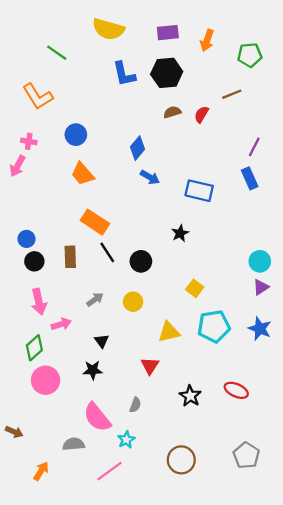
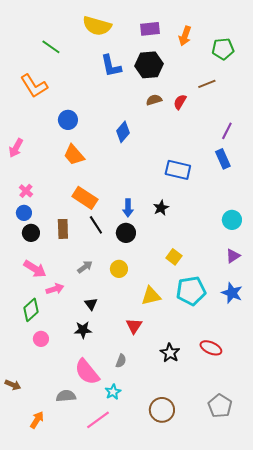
pink cross: (29, 141) -> (26, 191), moved, turned 32
blue arrow: (150, 177) -> (128, 208), moved, turned 60
cyan circle: (260, 261) -> (232, 220), moved
pink arrow: (39, 302) -> (35, 269), turned -45
pink circle: (46, 380) -> (41, 339), size x0.6

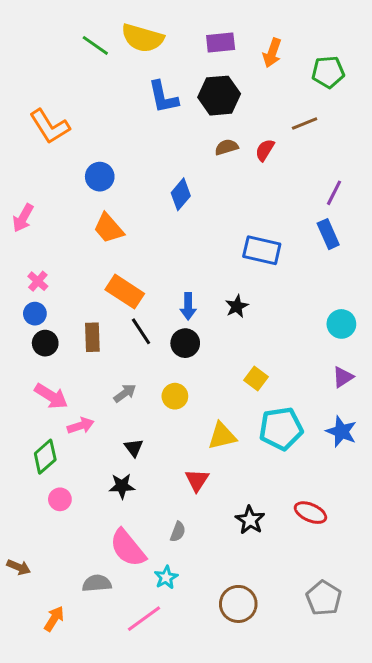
green line: (51, 47) -> (95, 45), moved

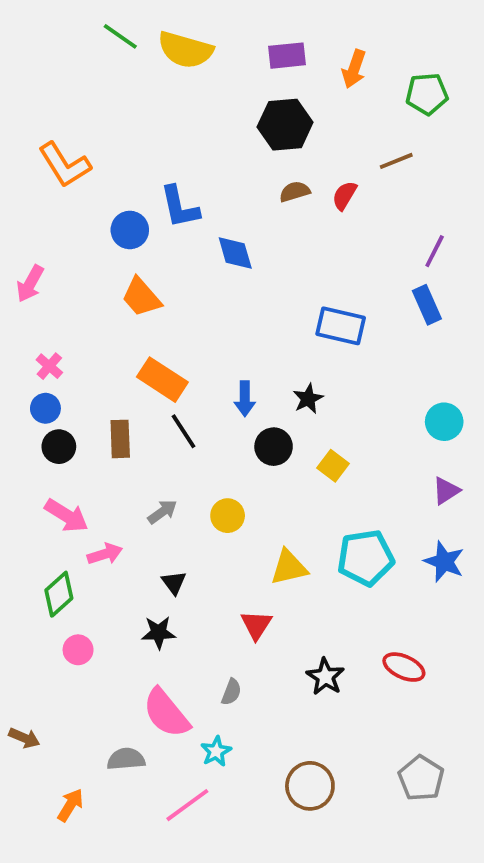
green line: (95, 45) -> (120, 36), moved
blue L-shape: (163, 97) -> (180, 207), moved
blue diamond: (181, 194) -> (235, 253), turned -56
black circle: (185, 343) -> (274, 447), moved
yellow square: (256, 378) -> (333, 466), moved

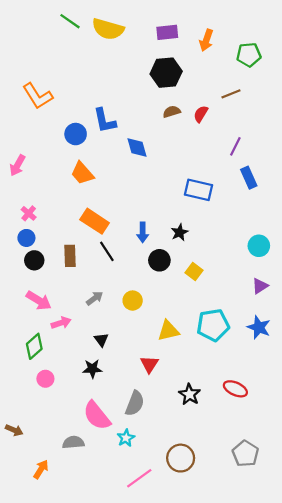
purple line: (435, 251) -> (235, 146), moved
gray semicircle: (231, 692) -> (135, 403), size x1.6
pink line: (187, 805) -> (139, 478), moved

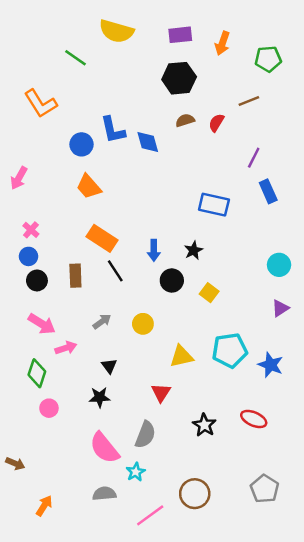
green line: (70, 21) -> (75, 58), moved
blue diamond: (137, 147) -> (148, 142), moved
blue star: (259, 327) -> (271, 365), moved
green diamond: (34, 346) -> (37, 373), turned -30
gray semicircle: (73, 442) -> (104, 494), moved

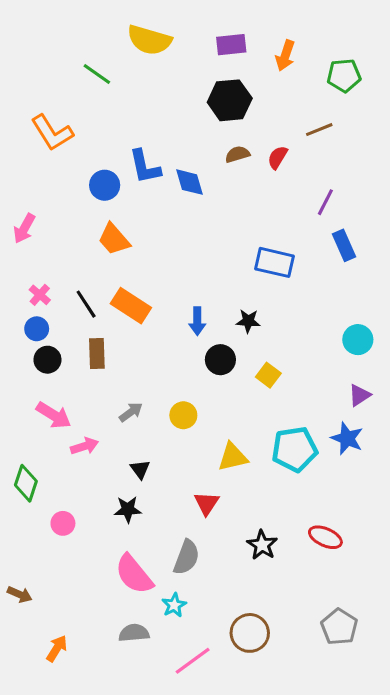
black star: (194, 250) -> (248, 321), turned 30
black line: (115, 271) -> (86, 304), moved
blue star: (271, 365) -> (347, 438), moved
green diamond: (37, 373) -> (26, 483), moved

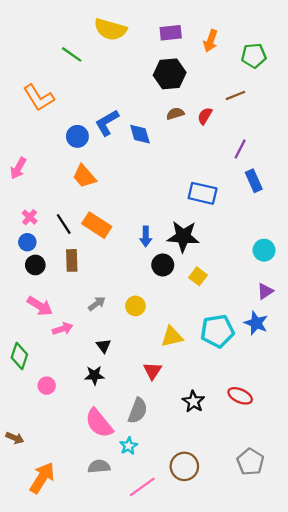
blue L-shape: (145, 167) -> (107, 123), turned 72
black star: (248, 321) -> (183, 237), size x1.8
orange arrow: (57, 648) -> (42, 478), size x1.6

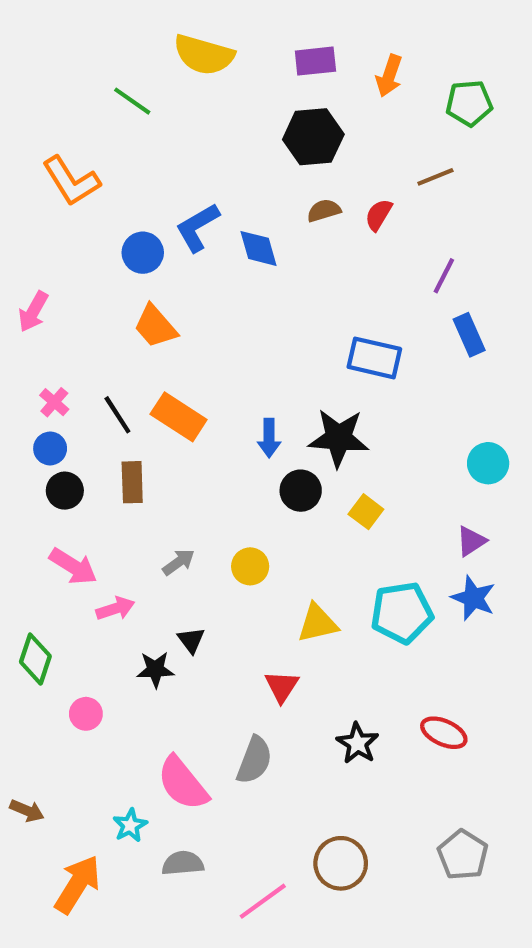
purple triangle: (265, 291) -> (471, 541), moved
black star: (94, 375) -> (155, 670), moved
cyan star: (129, 446) -> (130, 825), moved

